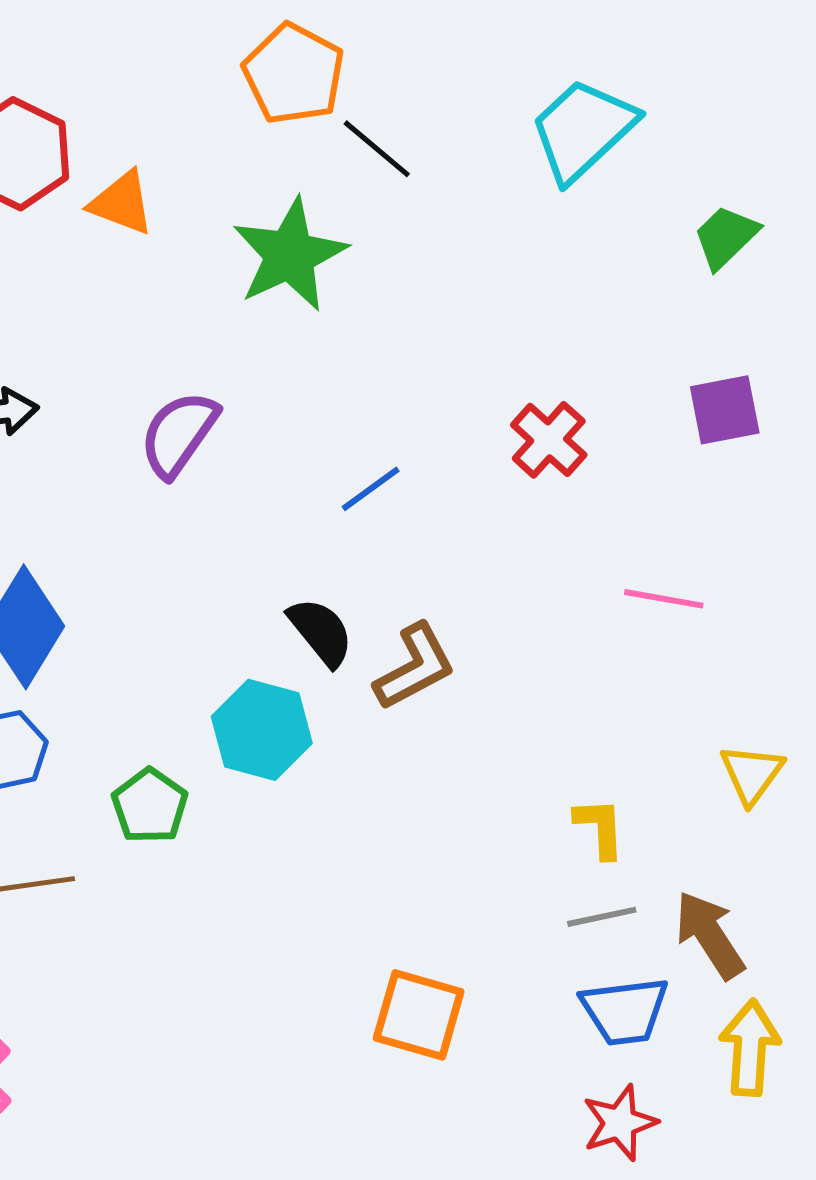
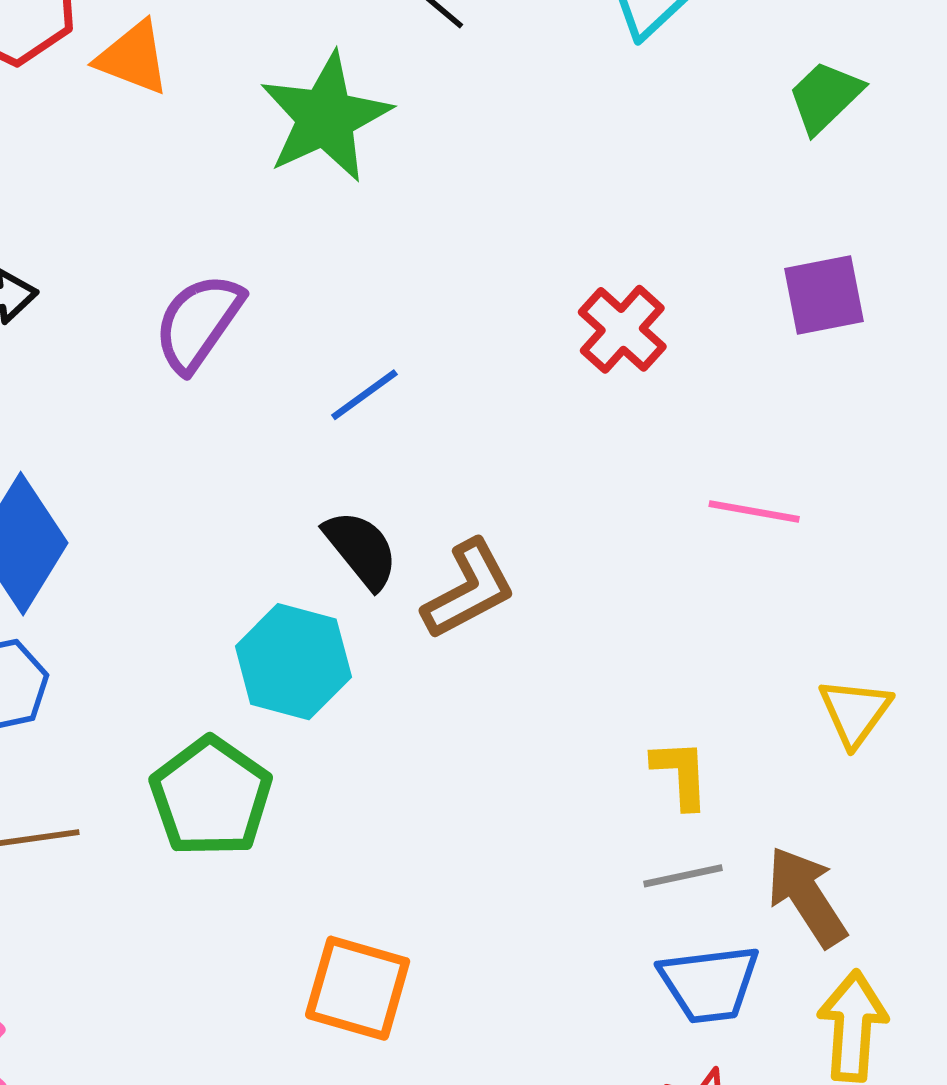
blue line: (371, 489) -> (364, 395), moved
green pentagon: (150, 806) -> (211, 797), moved, size x1.4
orange square: (419, 1015) -> (358, 988), moved

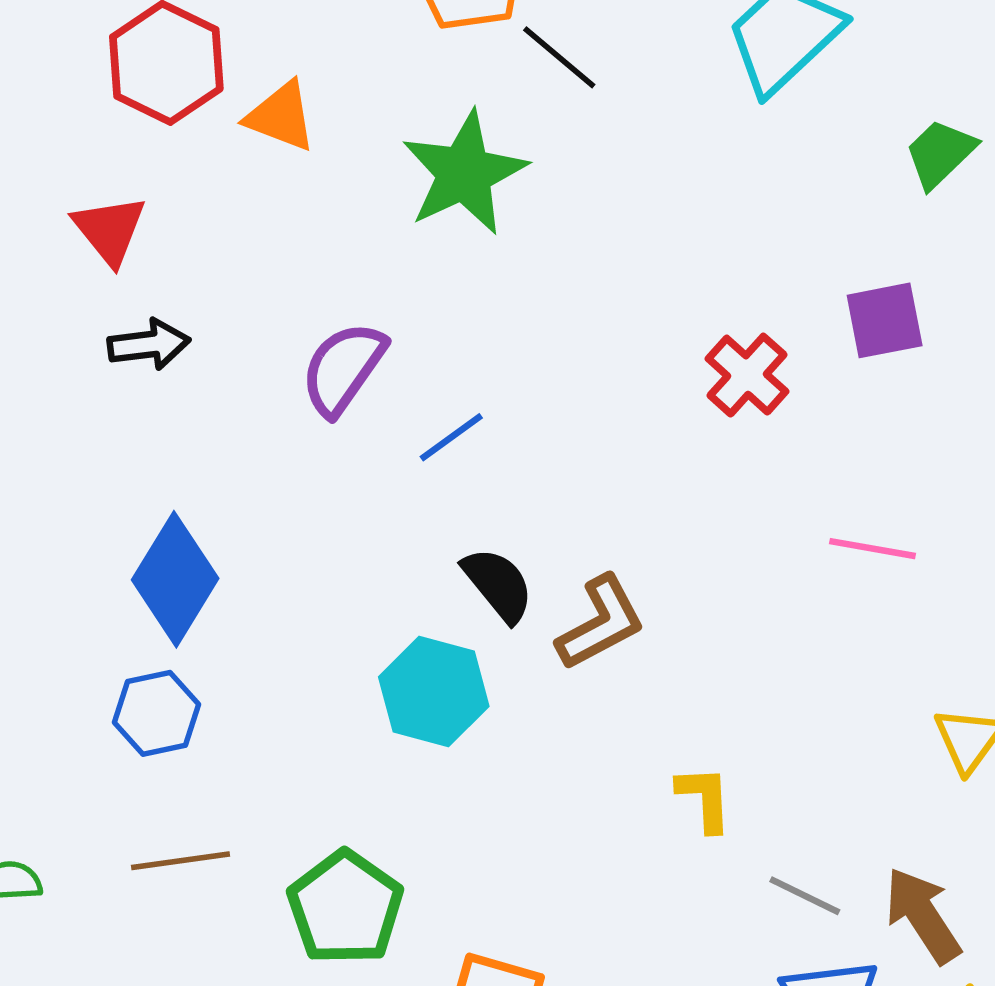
purple square: (824, 295) -> (885, 320), moved
blue line: (364, 395) -> (451, 437), moved
yellow L-shape: (681, 774) -> (704, 799), moved
green pentagon: (211, 797) -> (345, 908), moved
gray line: (683, 876) -> (805, 896), turned 38

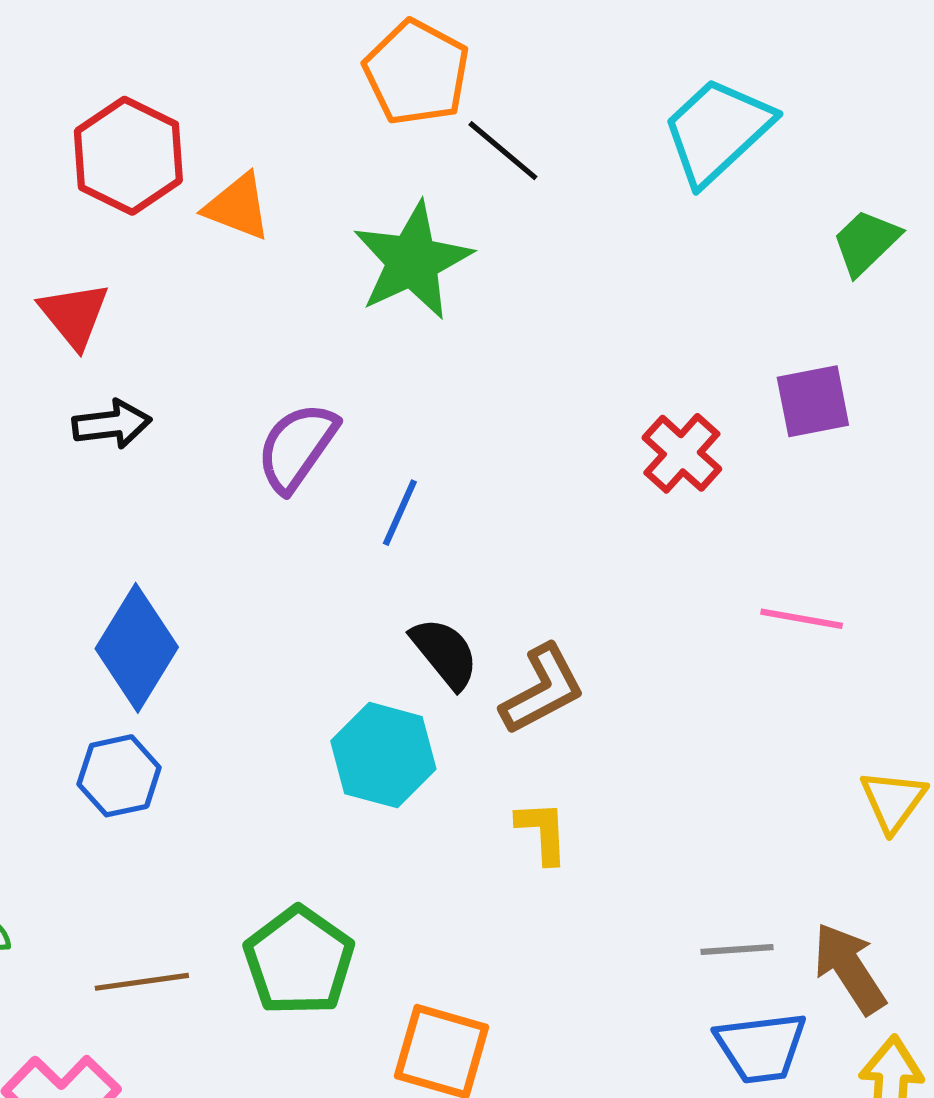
blue line: (451, 437) -> (400, 513), turned -30
yellow L-shape: (704, 799) -> (542, 832), moved
brown line: (181, 861) -> (142, 982), moved
gray line: (805, 896) -> (737, 950), turned -30

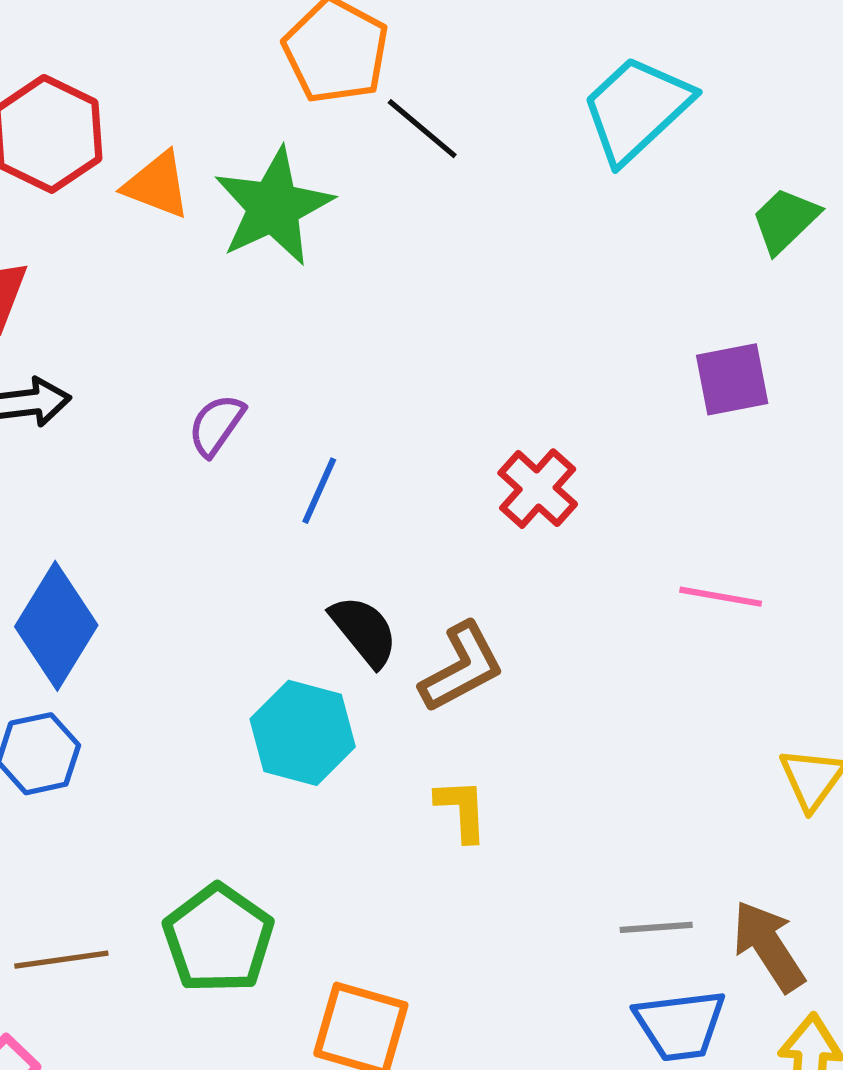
green star: (412, 261) -> (274, 207), moved
purple semicircle: (297, 447) -> (216, 425), size x0.7
red cross: (682, 453) -> (538, 489), moved

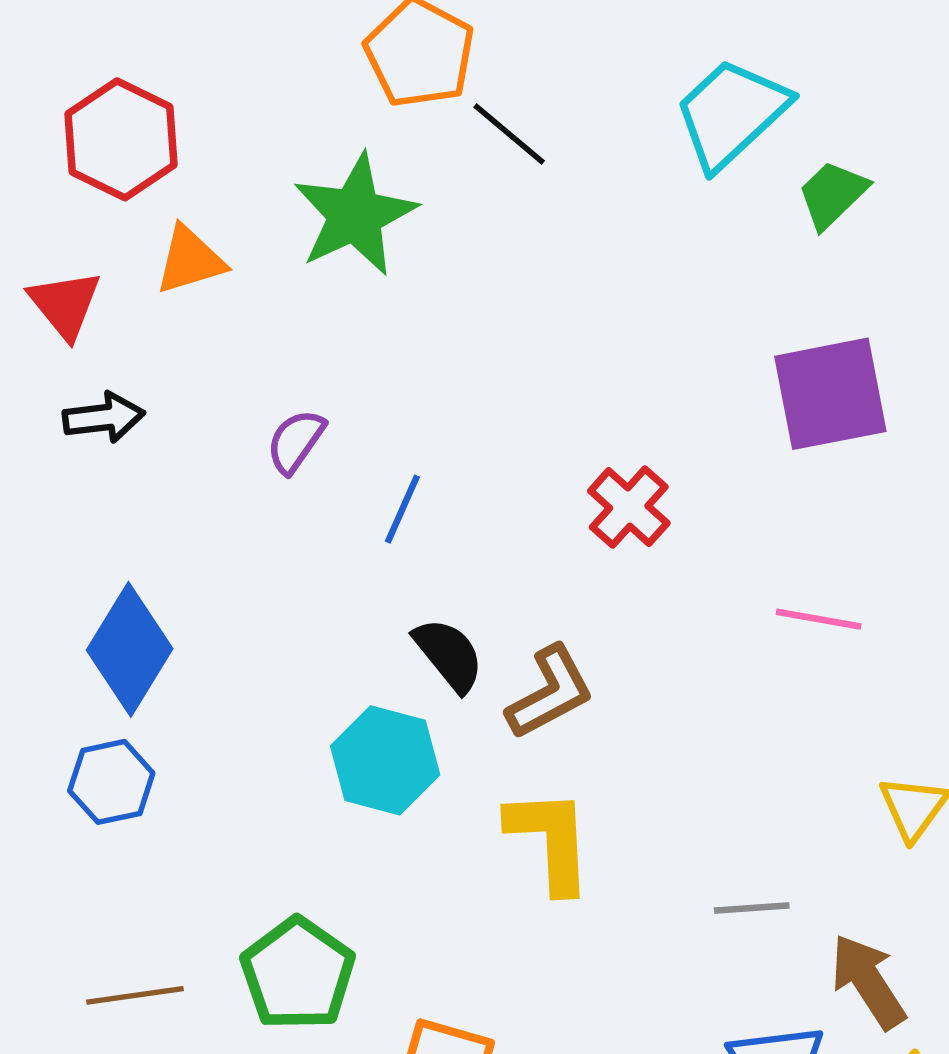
orange triangle: (157, 185) -> (190, 260), moved, turned -38
green trapezoid: (785, 220) -> (833, 194), moved
purple square: (732, 379) -> (830, 394), size x1.5
yellow L-shape: (462, 810) -> (550, 840), size x1.6
gray line: (656, 927) -> (752, 908), moved

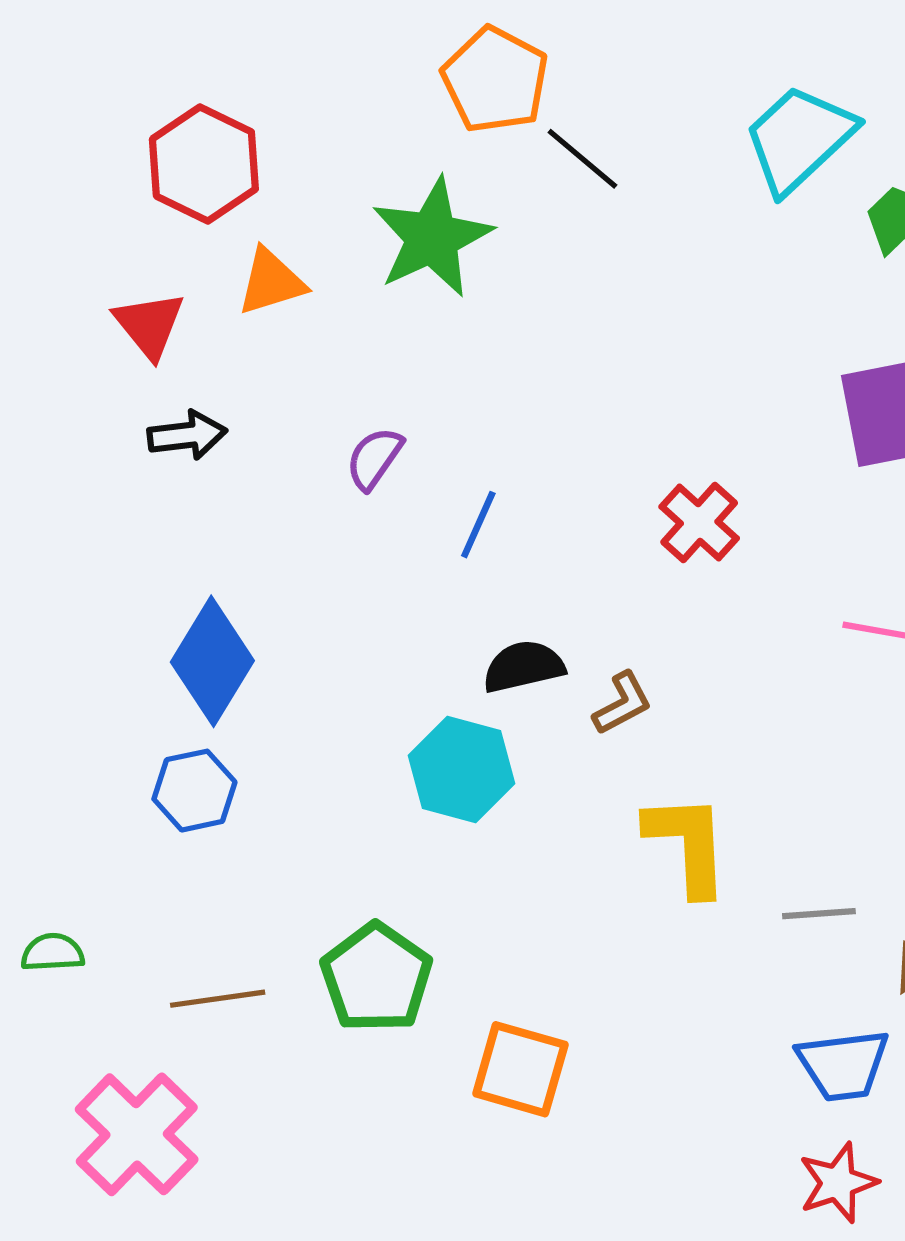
black semicircle: (449, 655) -> (524, 667), turned -64
brown L-shape: (550, 692) -> (622, 703), size x0.7
yellow L-shape: (550, 840) -> (688, 844), moved

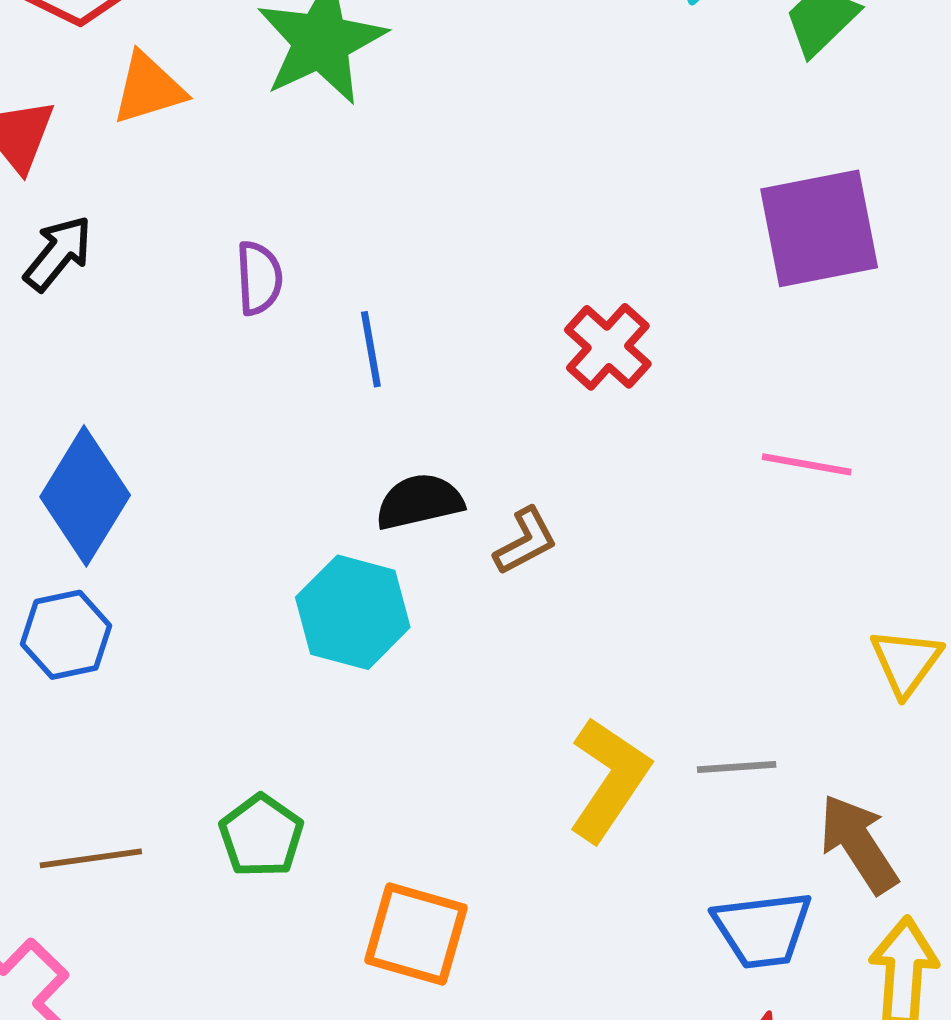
black arrow: (187, 435) -> (58, 253), turned -44
purple semicircle: (374, 458) -> (259, 278), turned 142
blue line: (478, 525) -> (371, 349), turned -34
yellow L-shape: (688, 844) -> (609, 779), moved, turned 37
green pentagon: (376, 978) -> (261, 836), size x0.7

